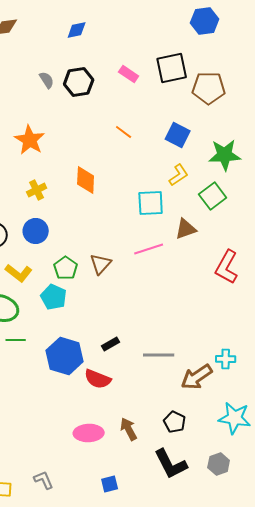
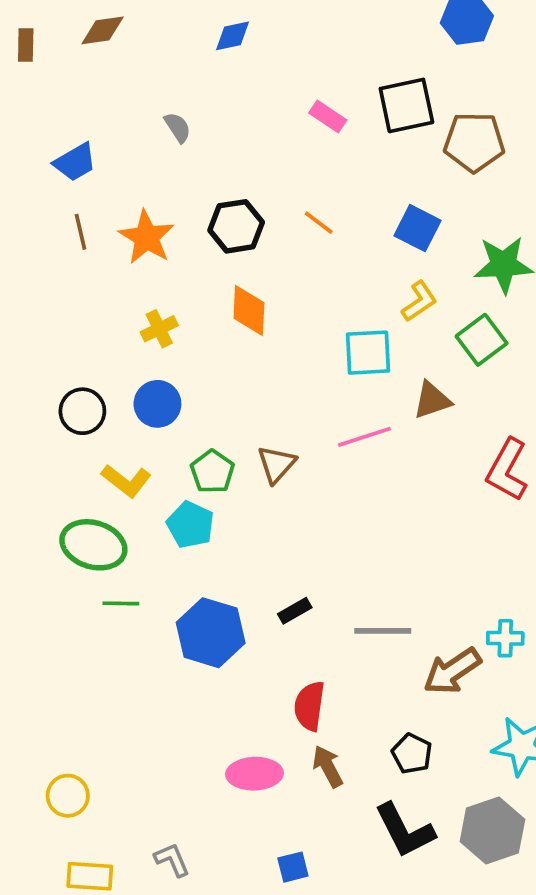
black hexagon: (79, 82) -> (236, 226), moved
red semicircle: (98, 379) -> (309, 706), moved, turned 76
gray hexagon: (219, 464) -> (492, 830), size x1.6

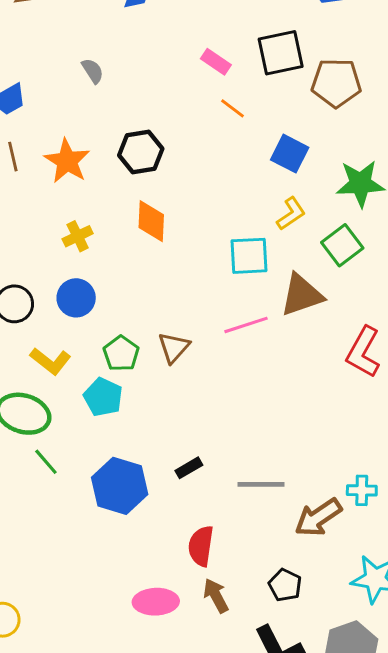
orange line: (319, 223) -> (232, 108), moved
brown triangle: (432, 400) -> (302, 295), size x1.4
green line: (121, 603) -> (46, 462), turned 48

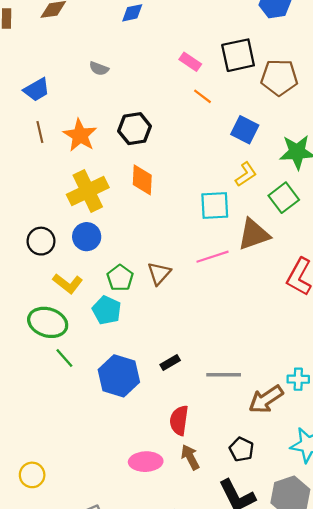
gray semicircle: (93, 71) -> (99, 68), turned 144
yellow cross: (78, 236) -> (88, 191), size x1.8

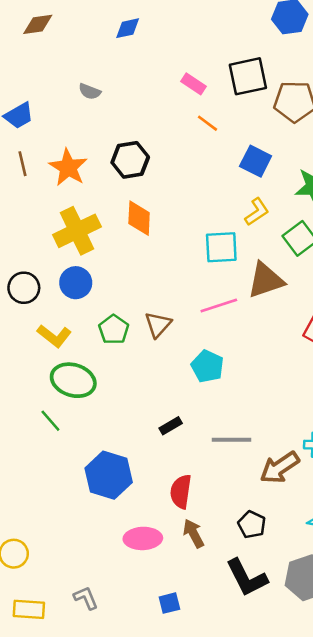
cyan pentagon: (107, 310) -> (207, 366), moved
green ellipse: (48, 322) -> (73, 380), moved
blue hexagon: (119, 376) -> (109, 475), moved

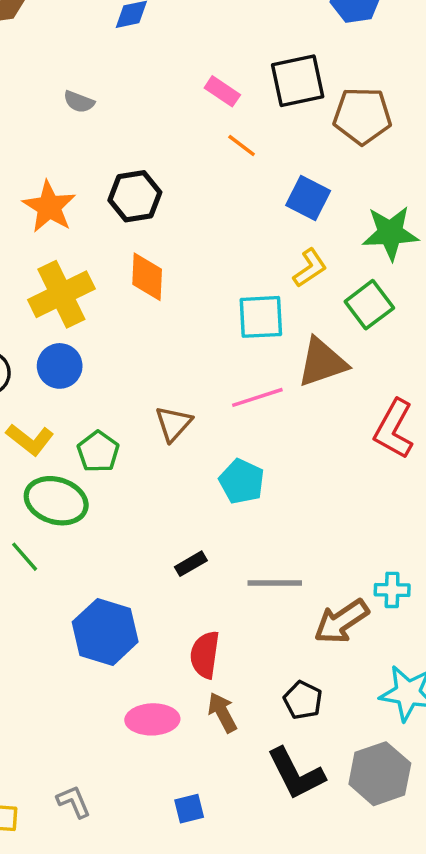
green pentagon: (114, 330) -> (98, 452), moved

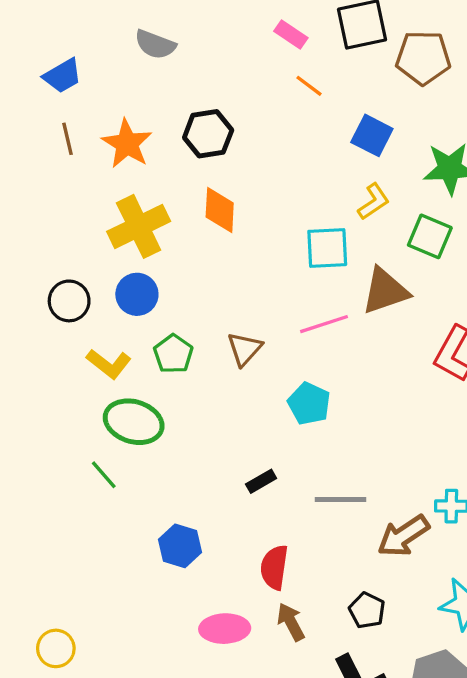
gray semicircle: (79, 102) -> (155, 44), size x1.4
green square: (369, 305) -> (430, 236), turned -30
green pentagon: (98, 452) -> (173, 354), moved
blue hexagon: (105, 632) -> (180, 546), size x0.7

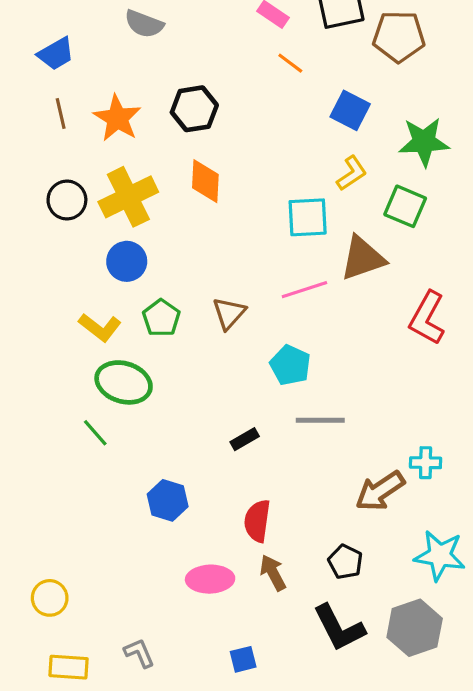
black circle: (69, 301) -> (67, 200), moved
gray line: (340, 499) -> (320, 420), moved

